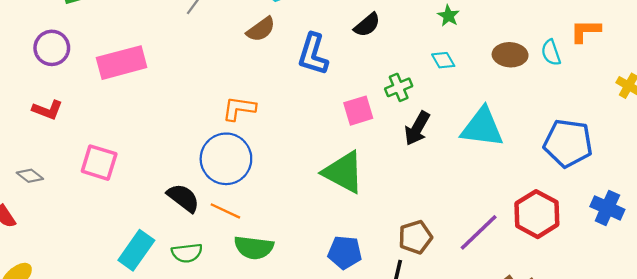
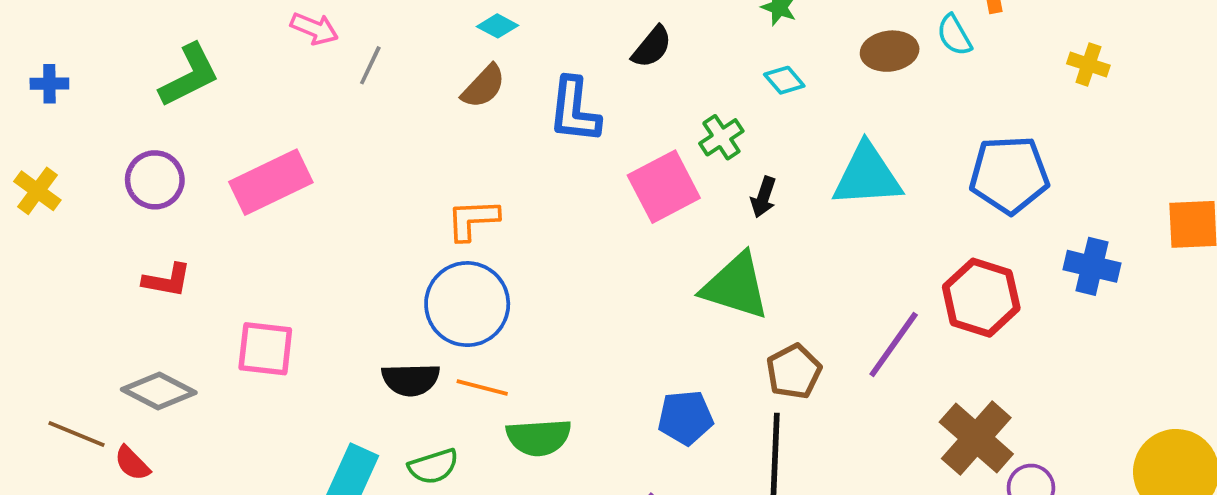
pink square: (358, 111) -> (664, 187), size x1.4
black arrow: (417, 128) -> (763, 197), size x0.7
green triangle: (344, 172) -> (736, 286), moved
gray diamond: (30, 176) -> (159, 391), size x1.6
black semicircle: (183, 198) -> (411, 380), turned 152

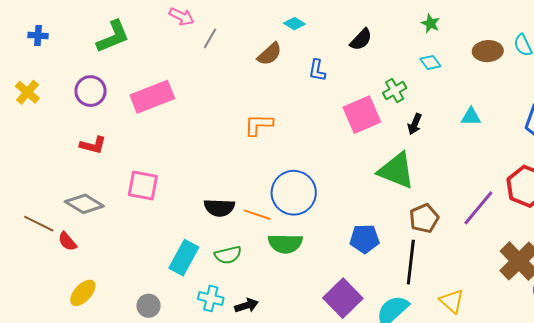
cyan diamond: (498, 26) -> (294, 24), moved
blue L-shape: (574, 110) -> (317, 70), size x0.6
cyan triangle: (867, 176) -> (471, 117), size x0.5
blue circle: (467, 304) -> (294, 193), moved

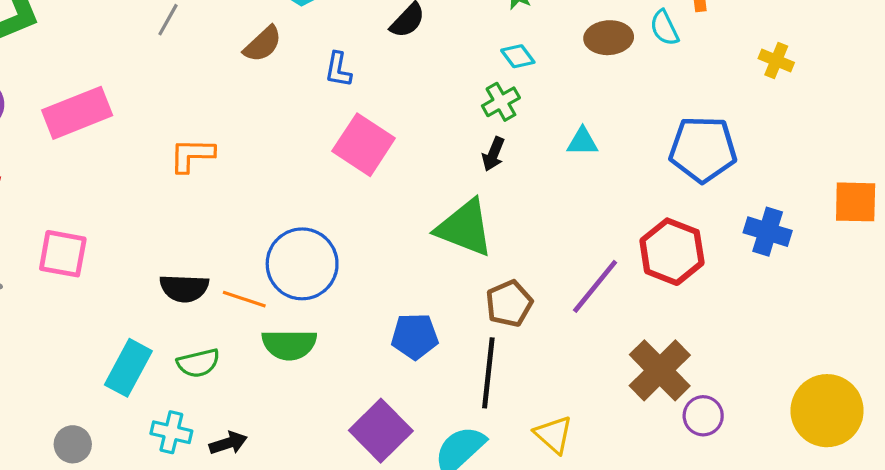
green cross: (395, 91) -> (501, 102), moved
pink square: (362, 115) -> (364, 145), moved, turned -33
orange L-shape: (259, 125) -> (192, 155), moved

